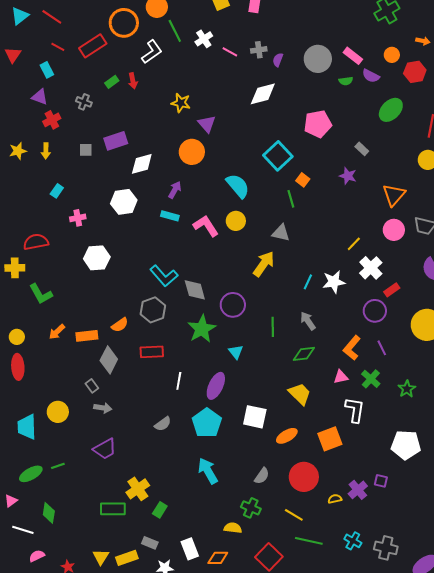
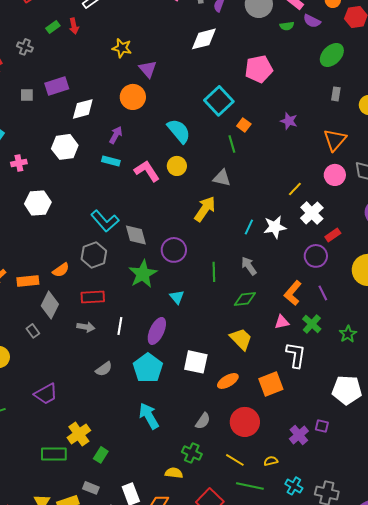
gray rectangle: (362, 149) -> (336, 94), moved, turned 56
gray arrow: (103, 408) -> (86, 327), moved
yellow semicircle: (335, 499) -> (271, 461), moved

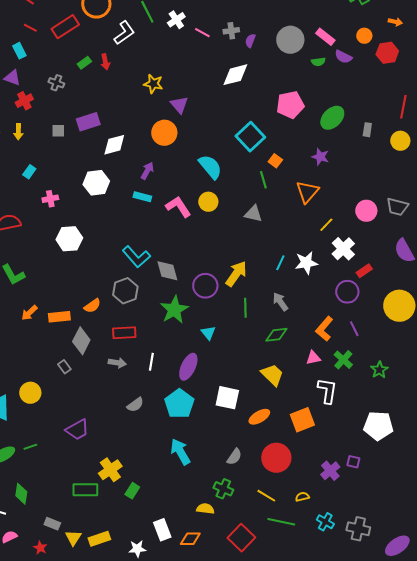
green ellipse: (332, 55) -> (332, 118), moved
orange triangle: (335, 140) -> (307, 192), moved
yellow arrow: (205, 209) -> (236, 274), moved
gray rectangle: (91, 488) -> (52, 524), moved

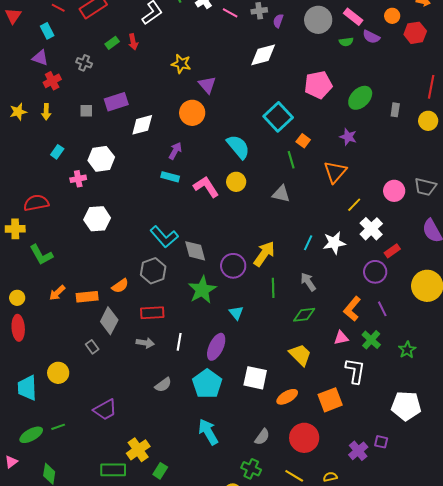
white hexagon: (96, 183) -> (101, 159), moved

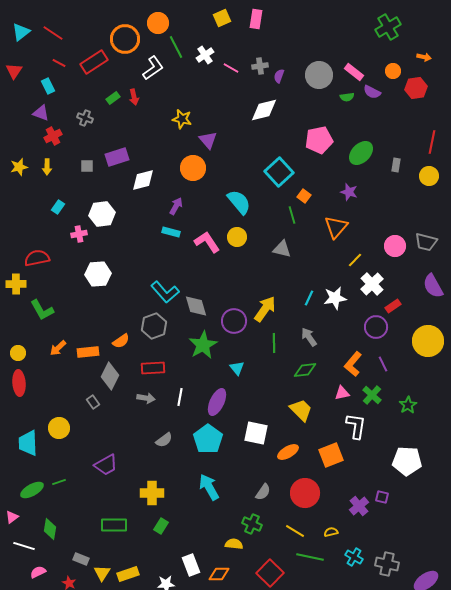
yellow cross: (138, 450) -> (152, 493), moved, turned 35

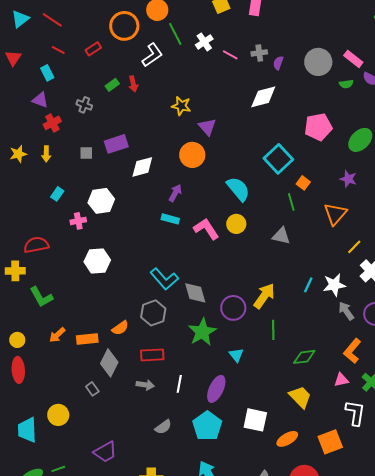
red rectangle: (94, 62) -> (93, 49), size x0.6
gray arrow: (309, 337) -> (346, 311), moved

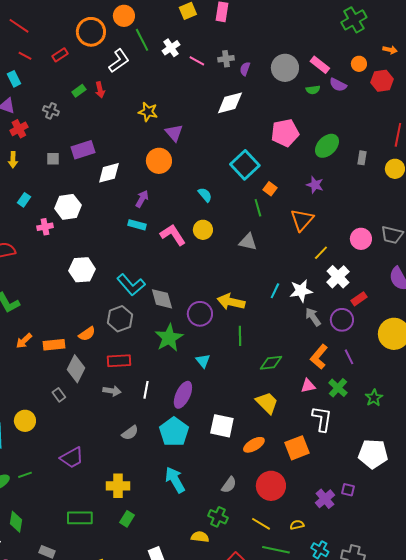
cyan semicircle: (238, 189) -> (205, 195), size x0.6
white hexagon: (97, 261) -> (82, 270), moved
yellow arrow: (264, 296) -> (231, 302), turned -112

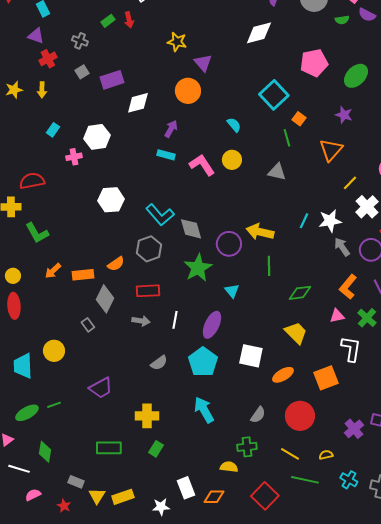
gray square: (53, 159) -> (82, 72), moved, turned -32
green cross: (218, 517) -> (247, 447), turned -30

